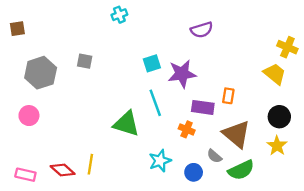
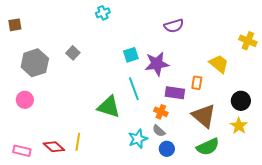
gray square: (85, 61) -> (73, 53), turned 32
yellow trapezoid: (275, 74) -> (219, 64), moved
gray semicircle: (214, 156) -> (159, 131), moved

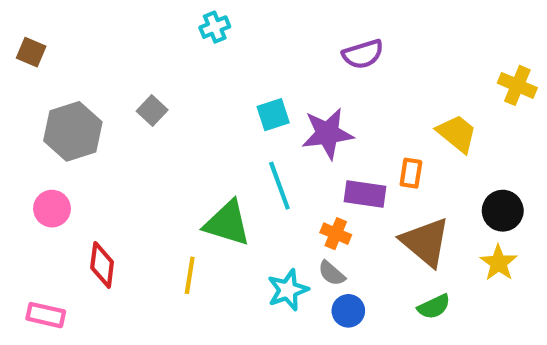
brown square: (15, 25) -> (31, 52), turned 32
yellow line: (78, 142) -> (190, 275), moved
red diamond: (54, 147) -> (102, 265), moved, turned 55
green semicircle: (208, 147) -> (434, 307), size x0.7

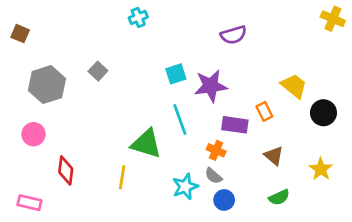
yellow cross: (517, 85) -> (333, 19), moved
orange rectangle: (411, 173) -> (264, 111), turned -36
black circle: (503, 211) -> (323, 113), moved
brown triangle: (426, 242) -> (274, 156), size x0.6

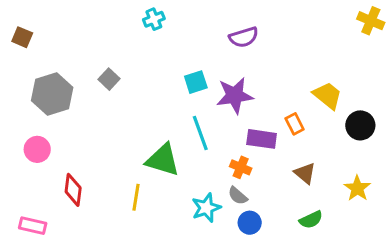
purple semicircle: (234, 35) -> (244, 37), moved

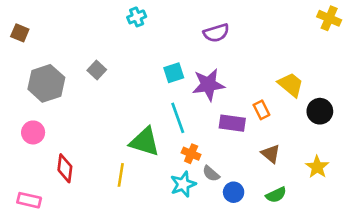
orange cross: (241, 167) -> (191, 154), moved
blue circle: (250, 223) -> (234, 192), moved

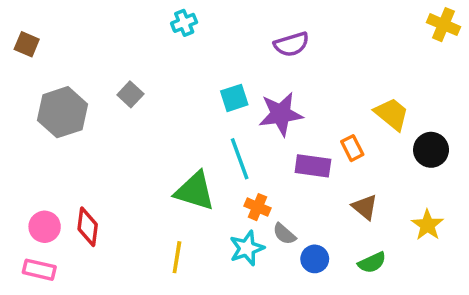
pink circle: (33, 132) -> (45, 227), moved
yellow line: (121, 175) -> (177, 257), moved

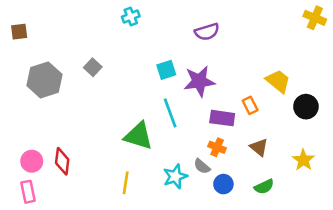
brown square: (27, 44) -> (19, 32), turned -30
orange cross: (257, 207) -> (217, 147), moved
pink rectangle: (39, 270) -> (28, 192), turned 65

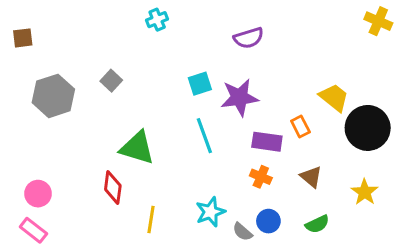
black circle: (306, 107) -> (368, 128), size x1.5
green triangle: (138, 136) -> (137, 148), moved
red diamond: (62, 161) -> (113, 187), moved
gray semicircle: (202, 166) -> (242, 232), moved
pink rectangle: (28, 192) -> (33, 230), turned -40

